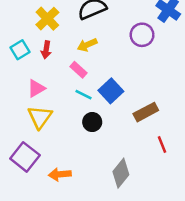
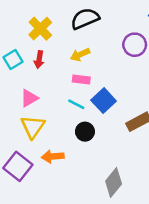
pink rectangle: (78, 70) -> (81, 79), moved, turned -35
orange arrow: (60, 174) -> (53, 156), moved

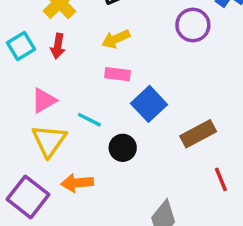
cyan line: (76, 104) -> (89, 120), moved

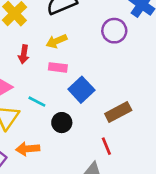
red arrow: (58, 46) -> (24, 54), moved
red line: (221, 179) -> (106, 146), moved

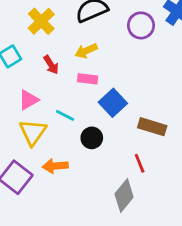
purple circle: (114, 31) -> (141, 25), moved
red arrow: (24, 54) -> (51, 65), turned -42
brown rectangle: (118, 112) -> (152, 127), turned 45

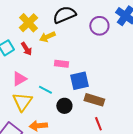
yellow arrow: (86, 51) -> (47, 37), moved
red arrow: (51, 65) -> (26, 49), moved
blue square: (113, 103) -> (79, 81), turned 30
brown rectangle: (152, 127) -> (94, 100), moved

